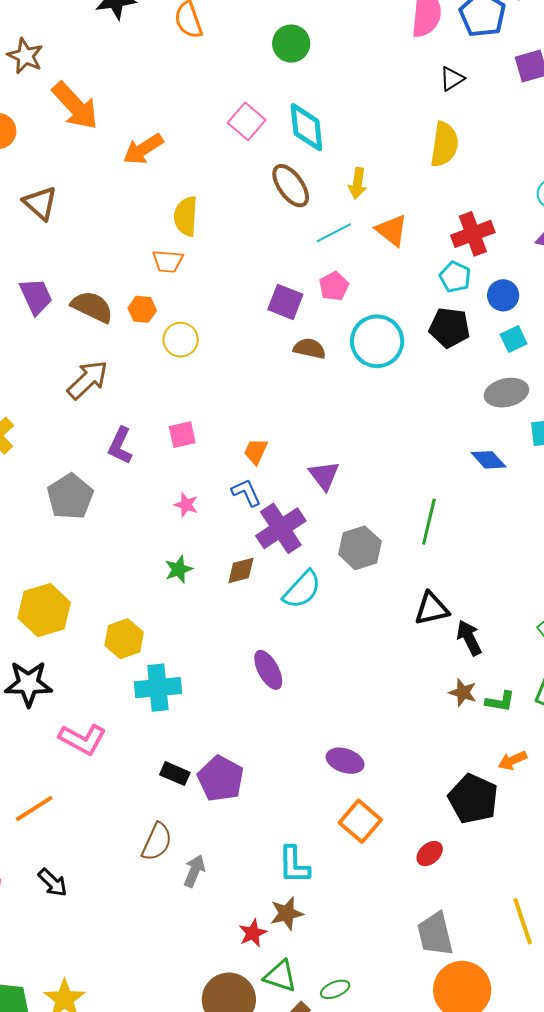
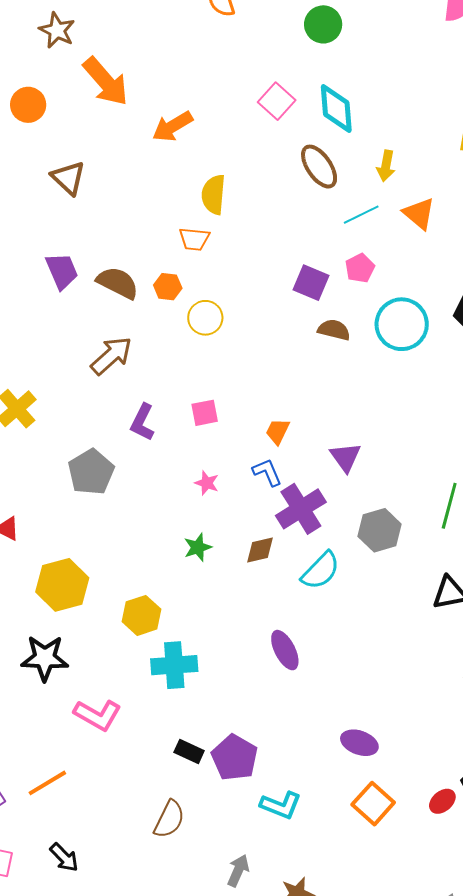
red ellipse: (430, 854) -> (442, 801), moved
cyan L-shape: (294, 865) -> (281, 805), moved, turned -69
gray arrow: (194, 871) -> (238, 871), moved

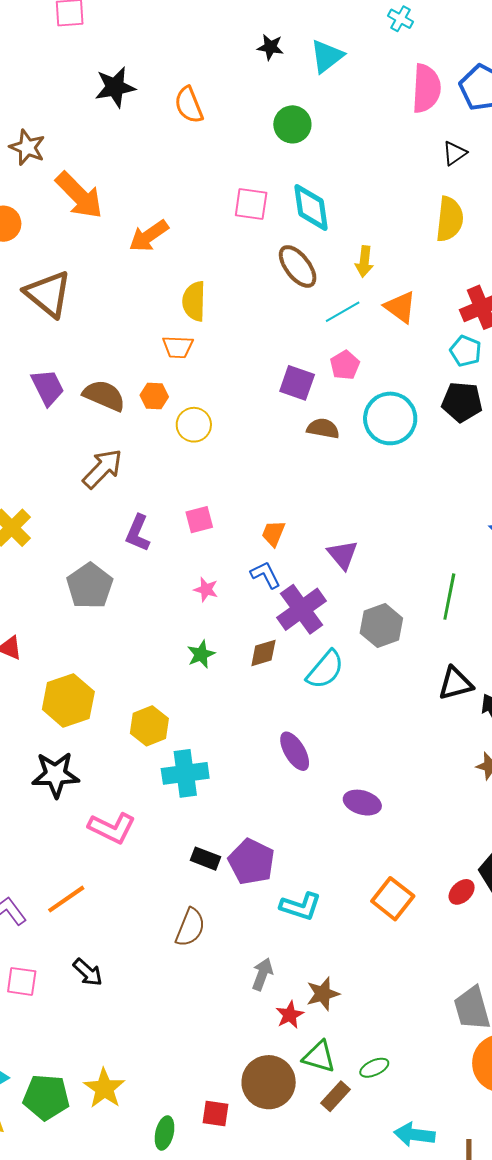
pink square: (277, 101) -> (251, 204), turned -30
brown triangle: (68, 178) -> (48, 294), size x1.4
purple ellipse: (359, 743) -> (362, 803), moved

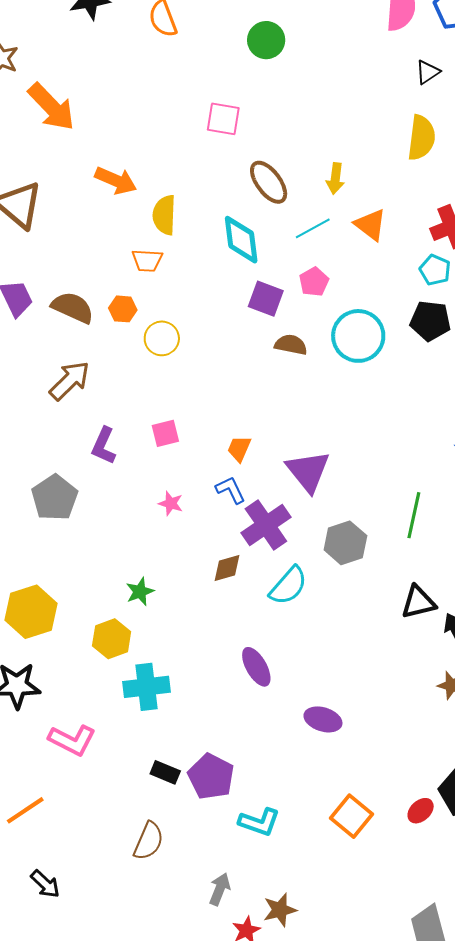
cyan diamond: (311, 207) -> (241, 240), moved
orange arrow: (149, 236) -> (116, 180), moved, turned -123
purple triangle: (343, 555) -> (308, 471), size x1.4
green star: (201, 654) -> (140, 592), moved

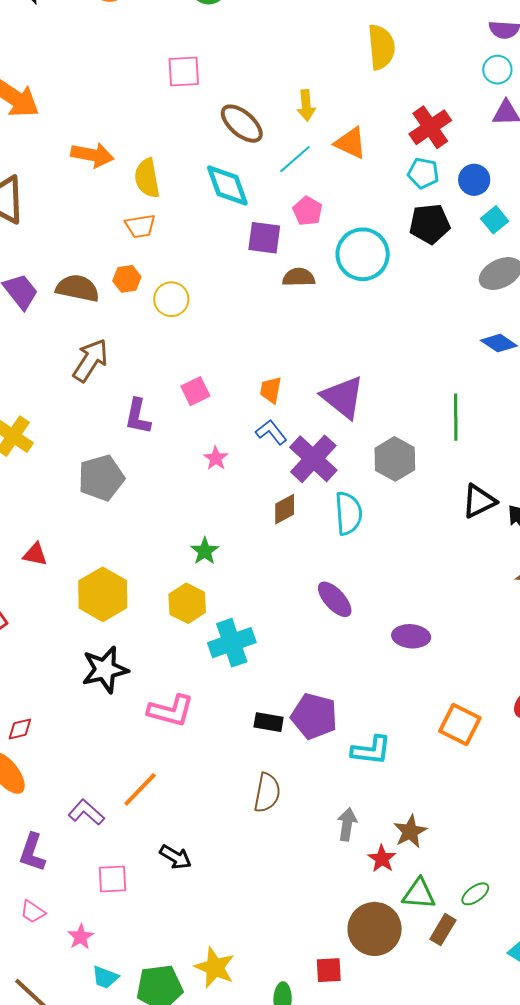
gray pentagon: (55, 498) -> (101, 478), turned 30
pink star: (171, 503) -> (216, 458), turned 30
cyan semicircle: (288, 586) -> (348, 513), turned -33

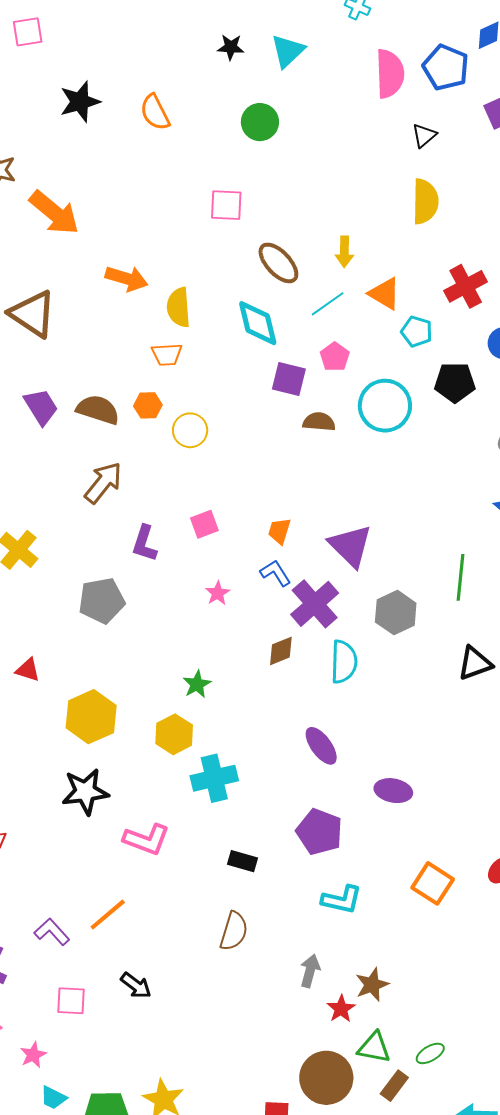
cyan pentagon: (423, 173) -> (417, 331), moved
purple pentagon: (314, 716) -> (319, 832), moved

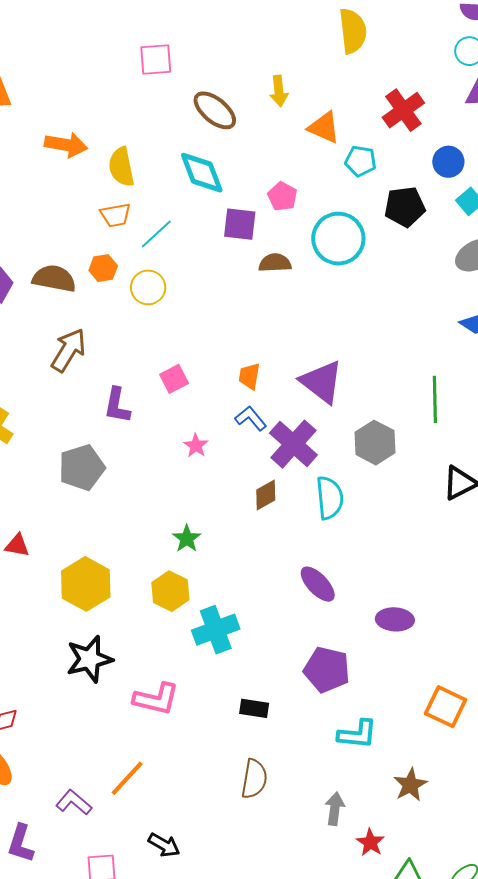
cyan line: (328, 304) -> (156, 234), moved
brown star: (372, 985) -> (410, 785), moved

